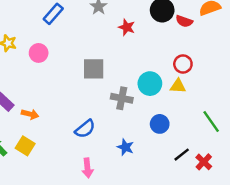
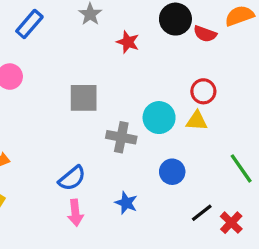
pink arrow: (87, 168) -> (75, 213), moved

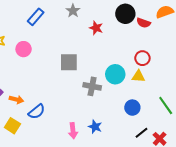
blue circle: (172, 172) -> (132, 108), moved
blue semicircle: (72, 178) -> (37, 112), moved
pink arrow: (75, 213) -> (73, 131), moved

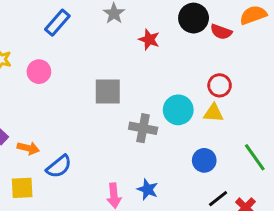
yellow square: (12, 126) -> (22, 188), turned -35

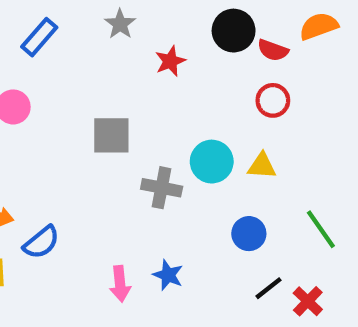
red star: (149, 39) -> (170, 61), turned 30
red circle: (220, 85) -> (273, 100), moved

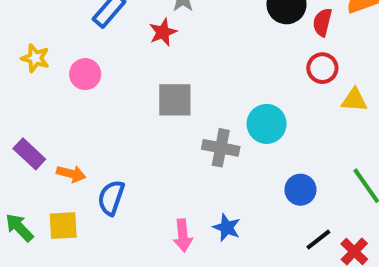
red semicircle: (273, 50) -> (322, 22), turned 84
red star: (170, 61) -> (163, 32), moved
yellow triangle: (262, 166) -> (354, 100), moved
blue semicircle: (41, 242) -> (111, 198), turned 148

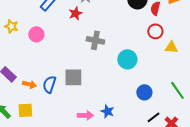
gray square: (175, 100) -> (73, 77), moved
gray cross: (221, 148) -> (95, 40), moved
blue semicircle: (111, 198) -> (49, 84), moved
pink arrow: (183, 236) -> (85, 115), turned -84

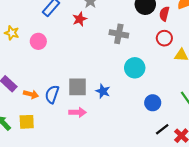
gray cross: (95, 40) -> (119, 34), moved
blue star: (107, 111) -> (103, 91), moved
pink arrow: (85, 115) -> (77, 112), moved

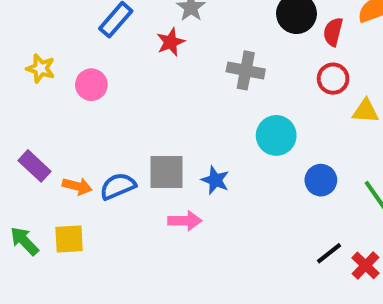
blue semicircle: (52, 94) -> (118, 186), turned 48
blue circle: (153, 103) -> (321, 180), moved
pink arrow: (77, 112) -> (185, 221), moved

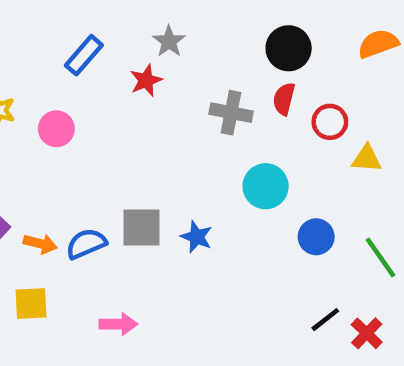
red semicircle: (333, 32) -> (284, 99), moved
pink arrow: (185, 221) -> (118, 324), moved

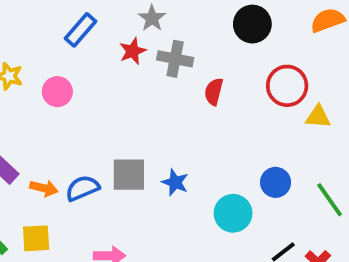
red semicircle: (284, 99) -> (214, 92), moved
gray cross: (231, 113) -> (175, 59), moved
red circle: (330, 122) -> (287, 86), size x1.4
cyan circle: (266, 186) -> (233, 213), moved

